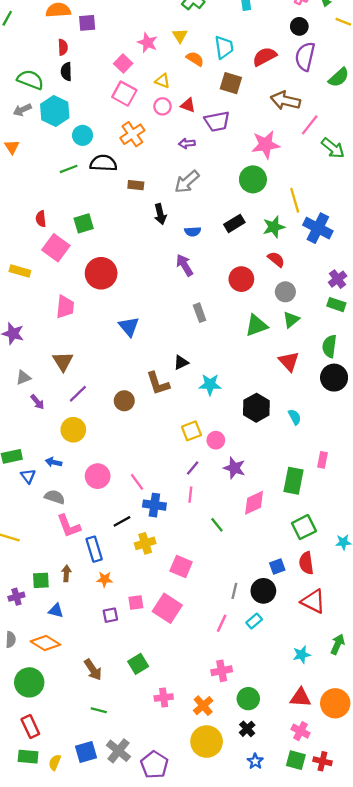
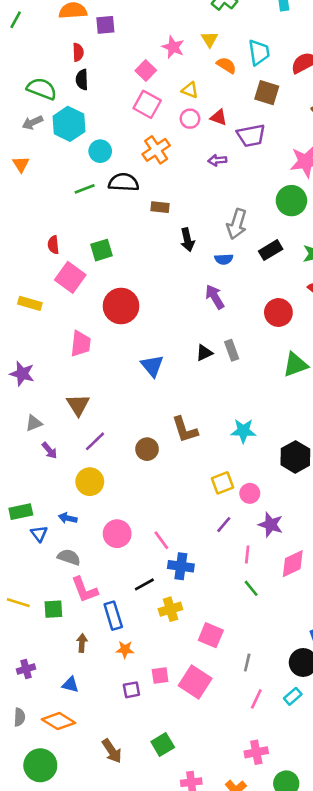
gray arrow: (187, 182) -> (237, 224), moved, turned -32
black triangle: (181, 363) -> (204, 353), moved
pink line: (190, 495) -> (247, 555), moved
green square: (41, 580) -> (53, 609), moved
gray line: (234, 591) -> (247, 662), moved

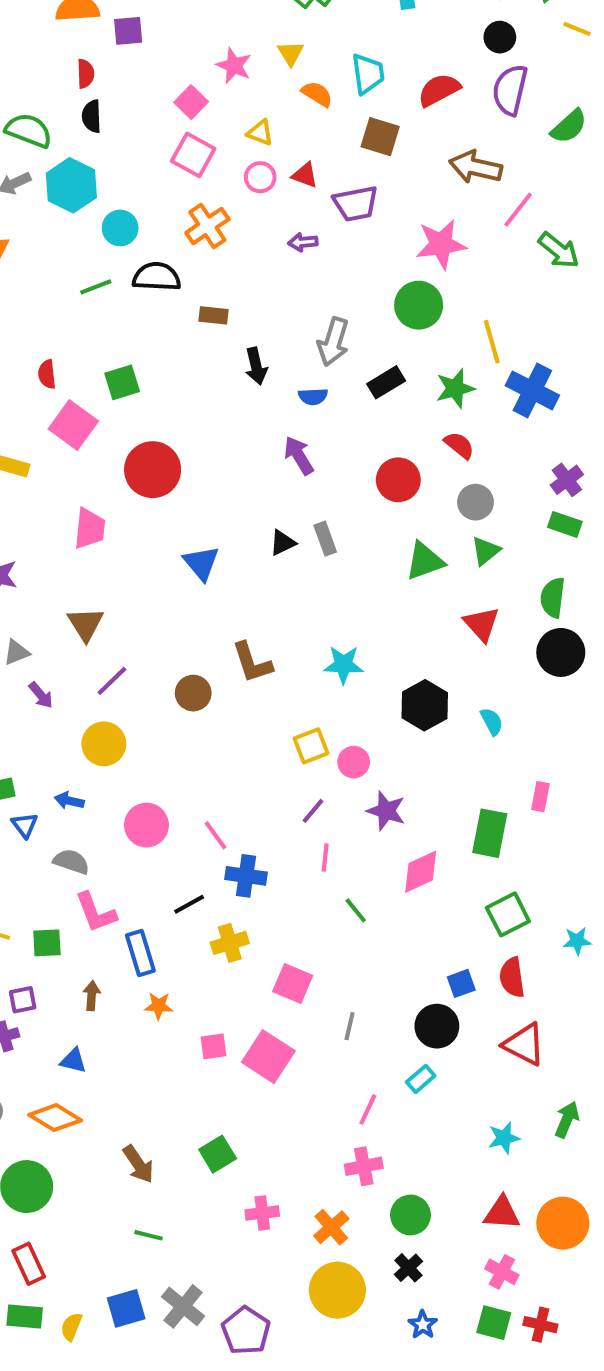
pink line: (247, 555) -> (325, 858), moved
purple square: (131, 690) -> (23, 1000), moved
pink line: (256, 699) -> (368, 1109), moved

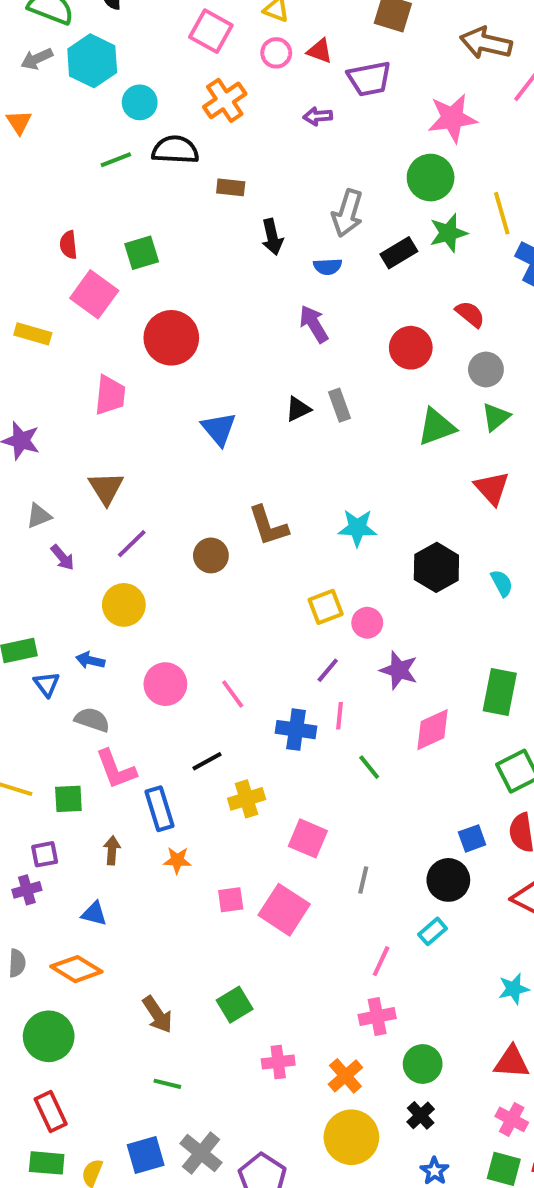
green star: (455, 388) -> (448, 233), moved
blue cross: (246, 876) -> (296, 730), moved

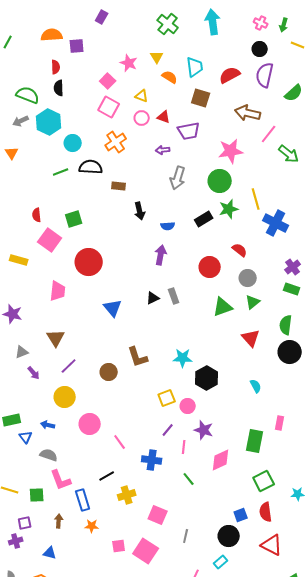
gray arrow: (347, 213) -> (178, 178), moved
purple arrow: (314, 324) -> (161, 255), turned 42
black hexagon: (436, 567) -> (207, 378), moved
pink circle: (165, 684) -> (90, 424), moved
pink line: (340, 716) -> (184, 447), moved

